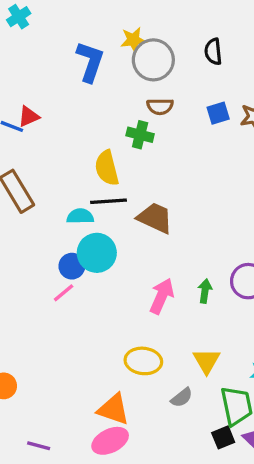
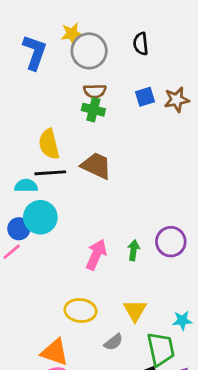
green cross: (140, 135) -> (93, 110), moved
brown trapezoid: (155, 218) -> (96, 166), moved

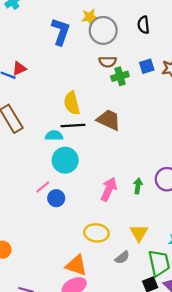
green cross: (93, 110) -> (120, 76), moved, turned -30
blue circle: (19, 229) -> (56, 198), moved

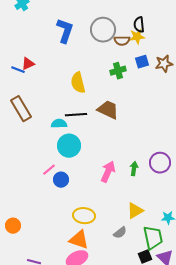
yellow star: (90, 17) -> (137, 37), moved
brown semicircle: (108, 62) -> (122, 41), moved
yellow semicircle: (72, 103) -> (78, 83), moved
yellow ellipse: (96, 233) -> (84, 216), moved
yellow triangle: (139, 233) -> (135, 211), turned 30

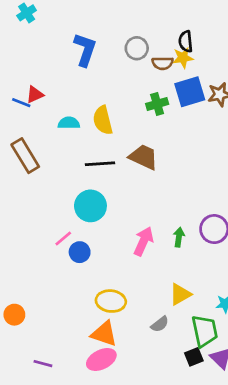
gray circle: (103, 30) -> (137, 48), size x0.7
blue square: (142, 62) -> (190, 92), size x1.6
cyan semicircle: (59, 124) -> (69, 123), moved

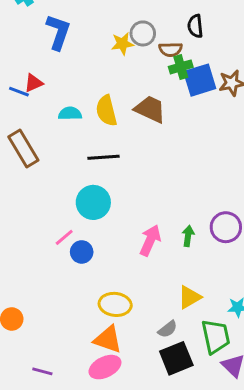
blue L-shape: (85, 50) -> (58, 32), moved
yellow star: (183, 58) -> (122, 44), moved
green cross: (157, 104) -> (181, 67), moved
brown trapezoid: (143, 157) -> (150, 109), moved
black square: (194, 357) -> (176, 358), moved, size x1.6

